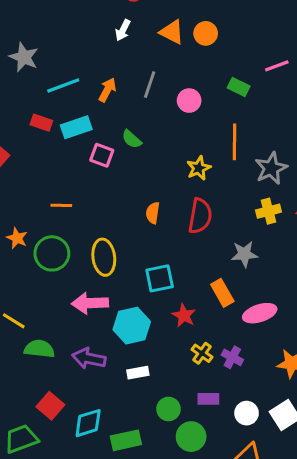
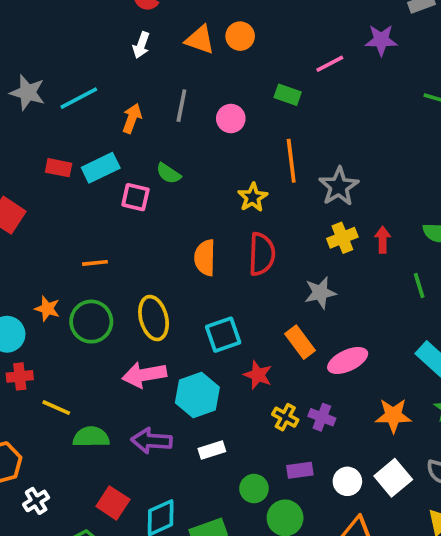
cyan line: (63, 85) -> (79, 98), moved
orange semicircle: (153, 213) -> (205, 258), size x1.4

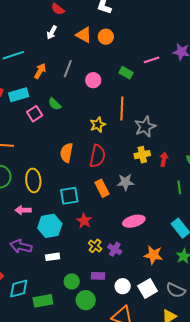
pink square: (135, 197) -> (35, 114), turned 35
orange rectangle: (300, 342) -> (102, 188), moved
pink arrow: (144, 375) -> (23, 210), size x0.7

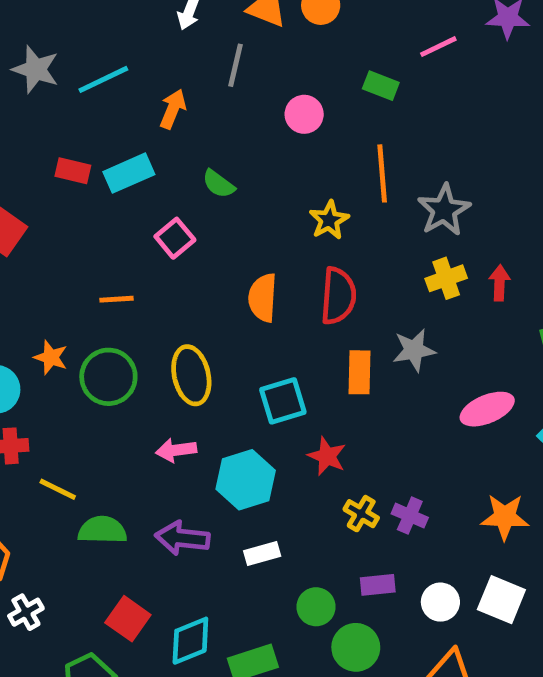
gray line: (68, 69) -> (235, 65), moved
pink square: (35, 114) -> (175, 238), moved
orange rectangle: (102, 188) -> (360, 372), turned 36
pink ellipse: (134, 221) -> (487, 409), moved
white square: (148, 288) -> (501, 600), turned -30

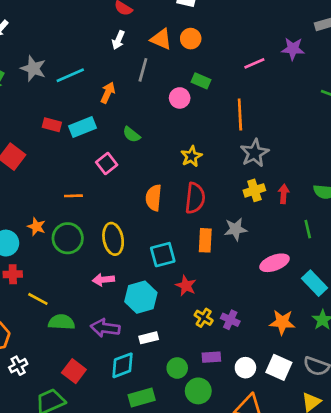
green rectangle: (381, 86) -> (201, 81), moved
orange line: (382, 173) -> (240, 114), moved
cyan diamond: (190, 641) -> (123, 365), moved

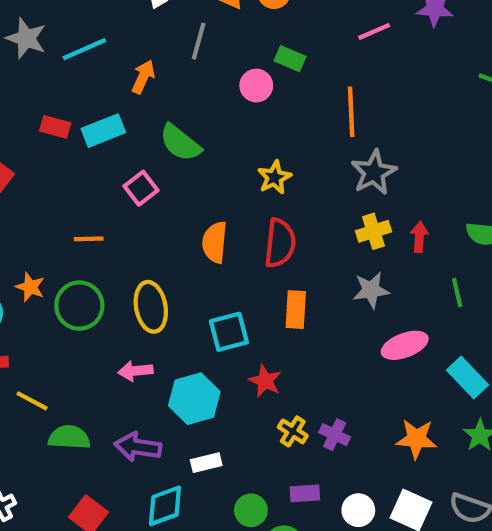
green semicircle: (131, 135) -> (180, 143), size x1.5
gray star: (236, 229) -> (371, 290), moved

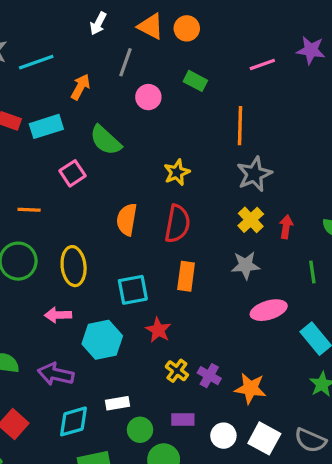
pink circle: (256, 86) -> (148, 97), moved
yellow cross: (373, 231) -> (251, 220), turned -30
orange star: (416, 439) -> (250, 388), moved
white rectangle: (206, 463) -> (118, 403), moved

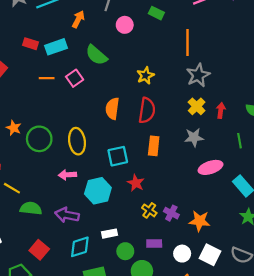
orange line: (29, 210) -> (47, 78), moved

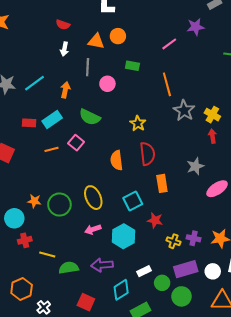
yellow cross: (197, 106) -> (212, 115), moved
purple rectangle: (154, 243) -> (186, 269), size x1.6

